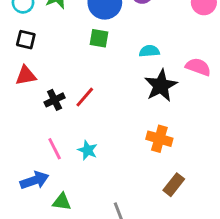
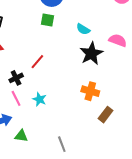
cyan semicircle: (149, 51) -> (83, 29), turned -144
black cross: (55, 100) -> (16, 78), moved
brown rectangle: (174, 185) -> (106, 115), moved

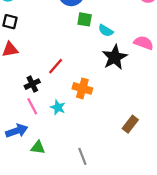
green square: (48, 20) -> (85, 19), moved
orange cross: (90, 91) -> (82, 88), moved

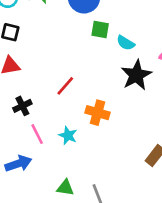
black cross: (32, 84) -> (22, 106), moved
green triangle: (38, 147) -> (65, 188), moved

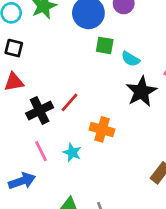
black cross: (22, 106) -> (40, 110), moved, size x1.4

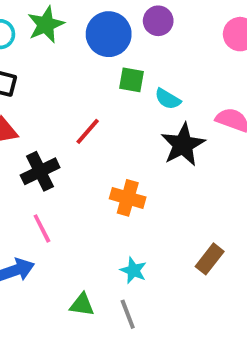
red line: (69, 102) -> (88, 131), moved
cyan star: (72, 153) -> (133, 270), moved

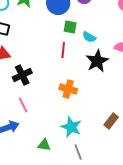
red line: (88, 131) -> (63, 50), moved, turned -35
cyan star: (133, 270) -> (71, 127), size x1.5
gray line: (128, 314) -> (78, 152), moved

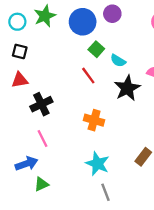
green square: (70, 27) -> (96, 49), turned 32
red line: (63, 50) -> (88, 76), turned -42
green triangle: (44, 145) -> (41, 184), moved, turned -32

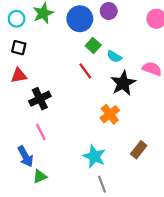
orange cross: (94, 120) -> (110, 114), moved, turned 36
blue arrow: (27, 164) -> (25, 156), turned 80

